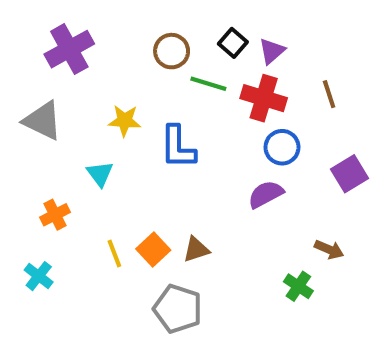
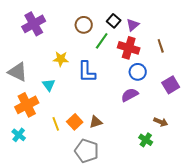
green line: (208, 84) -> (102, 41), turned -72
gray triangle: (43, 121) -> (18, 72), moved
orange cross: (55, 215) -> (27, 105), size x1.6

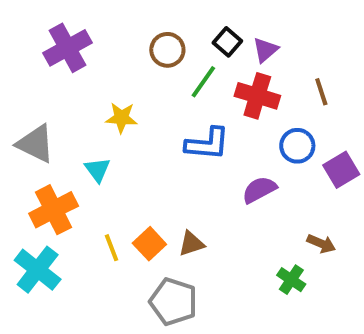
blue L-shape: (87, 72) -> (207, 144), moved, turned -85
blue circle: (138, 72) -> (297, 146), moved
cyan cross: (19, 135) -> (38, 270), size x1.6

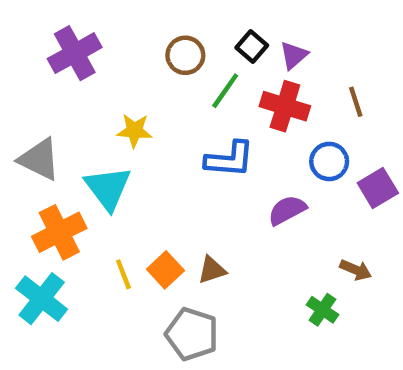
cyan triangle: (97, 170) -> (108, 188), size x1.6

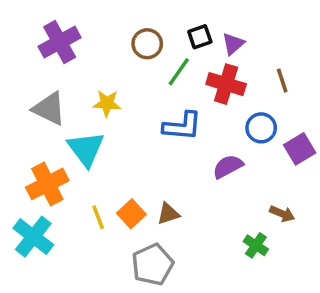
black square: (252, 46) -> (200, 37), turned 30
gray triangle: (39, 159) -> (49, 109), moved
gray pentagon: (192, 334) -> (152, 265), turned 30

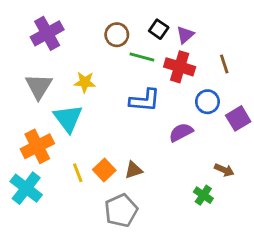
black square: (200, 37) -> (159, 29), turned -36
green line: (179, 72) -> (142, 57), turned 70
gray triangle: (49, 109) -> (39, 86), turned 36

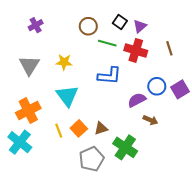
purple cross: (47, 33) -> (36, 25), size x0.6
blue circle: (207, 102) -> (157, 86), moved
cyan triangle: (68, 118) -> (67, 96), moved
brown arrow: (224, 170) -> (150, 120), moved
green cross: (203, 195) -> (125, 147), moved, size x1.6

